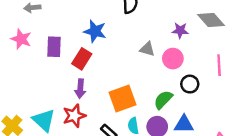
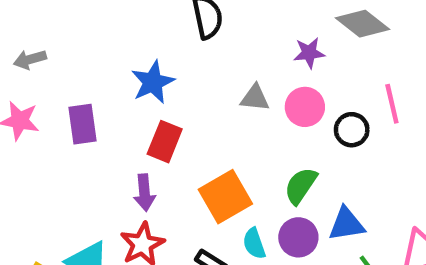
blue star: (95, 31) -> (153, 82), turned -30
red rectangle: (82, 59) -> (165, 142), moved
black circle: (190, 84) -> (352, 130), moved

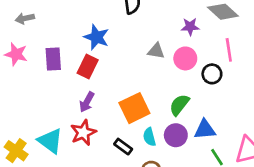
blue star: (153, 82) -> (96, 37), turned -30
pink line: (392, 104) -> (229, 50), moved
red rectangle: (165, 142) -> (88, 66), moved
purple arrow: (145, 193) -> (87, 102), turned 30

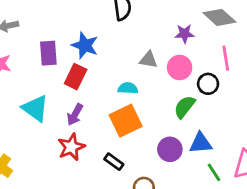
purple rectangle: (53, 59) -> (48, 53), moved
green semicircle: (179, 105) -> (185, 107), moved
cyan semicircle: (149, 137) -> (128, 88), moved, turned 108
cyan triangle: (50, 141) -> (35, 108), moved

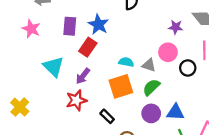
gray triangle: (148, 60) -> (149, 65), moved
green semicircle: (185, 107) -> (151, 87), moved

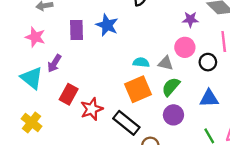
red rectangle: (88, 47) -> (69, 94), moved
cyan triangle: (54, 67) -> (32, 78), moved
purple arrow: (83, 76) -> (54, 63), moved
blue triangle: (175, 112) -> (209, 98), moved
black rectangle: (107, 116) -> (126, 123), size x1.6

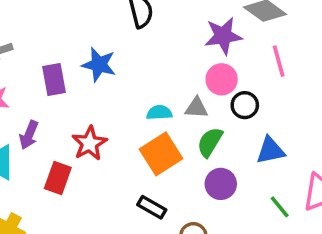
purple star: (190, 19) -> (223, 36), size x1.5
black circle: (208, 62) -> (245, 105), moved
red star: (92, 109) -> (89, 143), moved
black rectangle: (126, 123) -> (152, 207), size x0.7

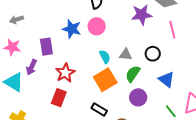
purple rectangle: (54, 79) -> (46, 47), moved
pink circle: (222, 79) -> (97, 26), moved
cyan semicircle: (159, 113) -> (105, 57), turned 64
blue triangle: (270, 150) -> (166, 79), turned 48
red rectangle: (58, 178) -> (59, 98), moved

